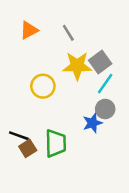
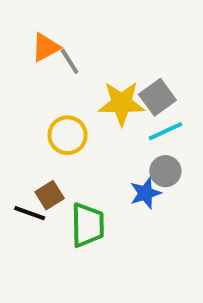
gray line: (68, 33) -> (70, 61), moved
cyan line: (105, 84) -> (165, 131), turned 30
brown square: (28, 148) -> (50, 195), moved

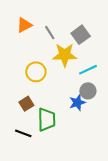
gray line: (70, 61) -> (50, 33), moved
gray square: (157, 97) -> (81, 35), moved
black line: (30, 213) -> (23, 133), moved

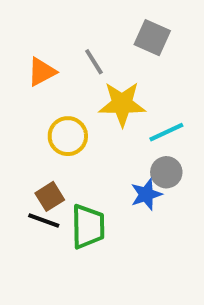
orange triangle: (24, 25) -> (42, 72), moved
gray square: (81, 35) -> (152, 38), moved, turned -30
black line: (23, 133) -> (44, 221), moved

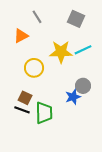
gray line: (94, 62) -> (37, 17), moved
cyan line: (166, 132) -> (83, 50), moved
brown square: (50, 196) -> (25, 98), turned -32

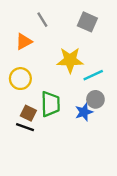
cyan line: (83, 50) -> (93, 75), moved
yellow circle: (34, 68) -> (20, 79), moved
green trapezoid: (44, 113) -> (50, 104), moved

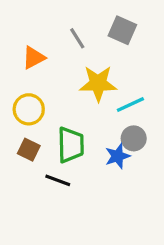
gray line: (42, 20) -> (77, 38), moved
brown square: (28, 113) -> (29, 150), moved
black line: (25, 127) -> (58, 180), moved

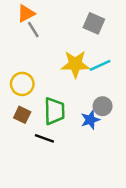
gray line: (77, 38) -> (33, 30), moved
orange triangle: (34, 58) -> (26, 13), moved
cyan line: (130, 104) -> (100, 65), moved

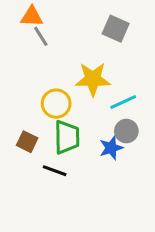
orange triangle: (26, 13) -> (32, 17), turned 30
cyan line: (100, 65) -> (123, 102), moved
yellow circle: (22, 84) -> (56, 104), moved

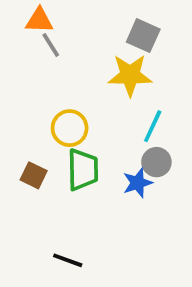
yellow star: (93, 79) -> (130, 75), moved
cyan line: (123, 102) -> (153, 126), turned -40
black line: (55, 171) -> (68, 260), moved

